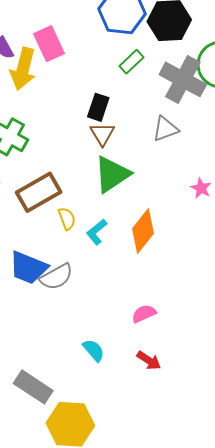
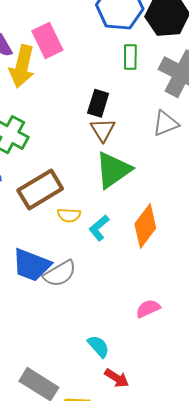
green rectangle: (131, 62) -> (130, 57), turned -45
yellow semicircle: (67, 219) -> (69, 215), turned 115
red arrow: (149, 360) -> (117, 378), moved

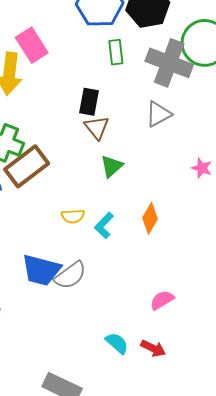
green triangle: (113, 170) -> (112, 166), size x0.6
brown rectangle: (40, 190) -> (27, 166), moved
orange diamond: (145, 226) -> (150, 218), size x0.7
red arrow: (117, 378) -> (153, 348), moved

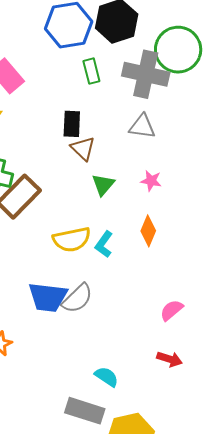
gray triangle: (158, 114) -> (142, 126), turned 44
pink star: (202, 168) -> (151, 181), moved
yellow semicircle: (73, 216) -> (72, 240), size x1.6
cyan semicircle: (117, 343) -> (107, 377), moved

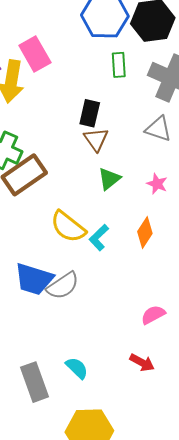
yellow semicircle: (72, 240) -> (68, 227), turned 39
gray rectangle: (85, 411) -> (35, 382), moved, turned 42

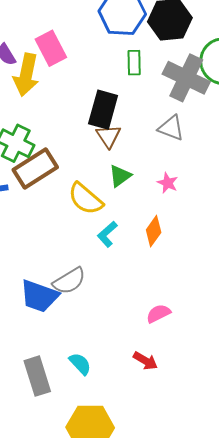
black rectangle: (90, 113) -> (103, 110), size x1.4
yellow semicircle: (68, 227) -> (85, 199), moved
blue trapezoid: (34, 279) -> (39, 296), moved

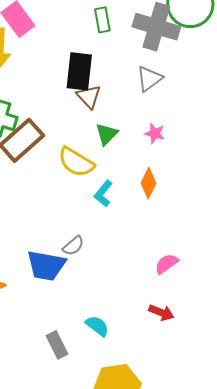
gray triangle: (171, 128) -> (149, 79), turned -48
gray semicircle: (69, 281) -> (73, 246), size x0.7
gray rectangle: (37, 376) -> (57, 345), size x0.7

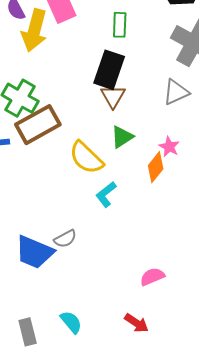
green rectangle: (102, 20) -> (120, 25), moved
orange diamond: (149, 183) -> (156, 167), moved

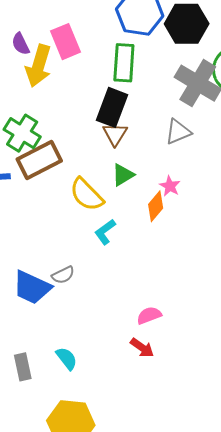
green rectangle: (120, 25) -> (124, 63), size x1.5
red arrow: (136, 323) -> (142, 348), moved

